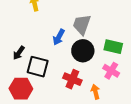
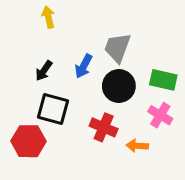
black arrow: (19, 53) -> (44, 71), moved
orange arrow: (95, 92) -> (137, 146), turned -72

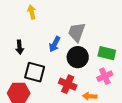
black arrow: (44, 71) -> (20, 47), moved, turned -40
pink cross: (160, 115) -> (105, 76), turned 35

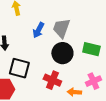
blue arrow: (55, 44) -> (38, 30), moved
pink cross: (105, 76) -> (93, 81), moved

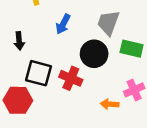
gray trapezoid: (61, 28) -> (108, 23), moved
red cross: (52, 80) -> (71, 78), moved

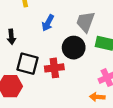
red cross: (71, 78) -> (54, 68), turned -30
orange arrow: (110, 104) -> (97, 97), moved

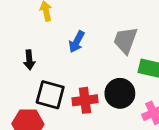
black circle: (74, 48) -> (120, 93), moved

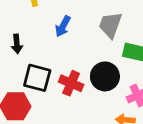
red cross: (85, 100) -> (71, 83), turned 30

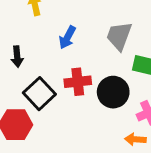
black square: (37, 78) -> (39, 94), turned 32
red cross: (71, 83) -> (78, 82), moved, turned -30

